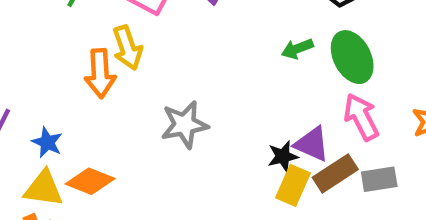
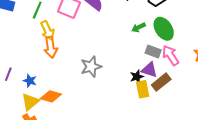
yellow arrow: (127, 48) -> (48, 30), moved
gray rectangle: (379, 179) -> (153, 51), moved, turned 35
yellow rectangle: (293, 185) -> (143, 89), turned -30
yellow triangle: (44, 189) -> (30, 102), turned -42

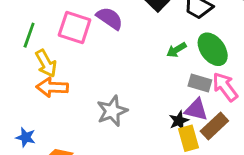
orange arrow: (51, 47) -> (52, 87), turned 105

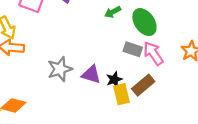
green arrow: (176, 50) -> (113, 12), moved
purple triangle: (196, 110) -> (91, 74), moved

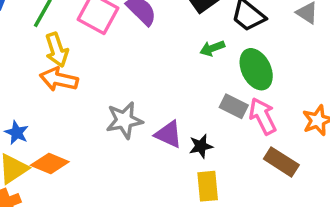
brown rectangle: (143, 85) -> (281, 162), moved, turned 65
yellow rectangle: (121, 94) -> (208, 186), moved

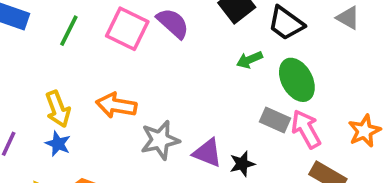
yellow arrow: (57, 50) -> (58, 109), moved
orange arrow: (59, 79) -> (116, 105), moved
blue star: (17, 133) -> (58, 144), moved

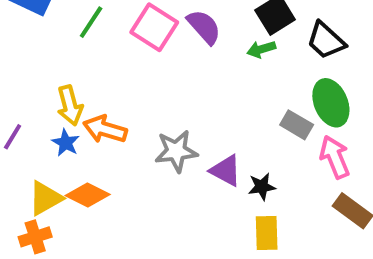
green arrow: (249, 60) -> (261, 49), moved
orange arrow: (116, 105) -> (105, 129), moved
gray rectangle: (275, 120) -> (297, 125), moved

